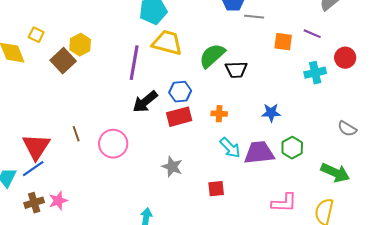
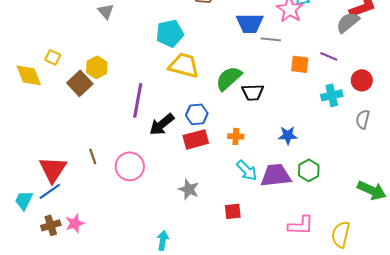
purple line: (134, 63) -> (138, 100), moved
gray semicircle: (347, 129) -> (363, 119), moved, turned 72
green arrow: (335, 173) -> (372, 190), moved

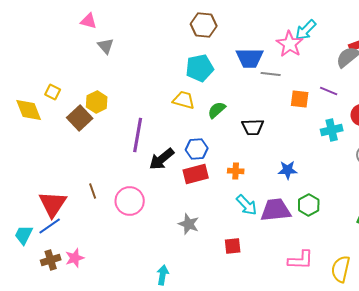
cyan pentagon: (170, 33) -> (200, 68), moved
yellow trapezoid: (184, 65) -> (184, 100), size x0.7
green semicircle: (229, 78) -> (217, 110), moved, size x0.7

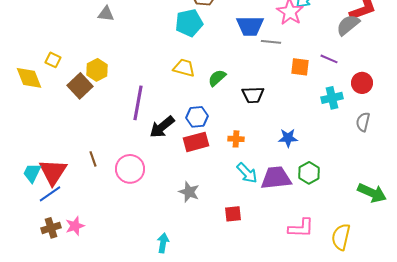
gray triangle: (106, 46) -> (106, 14), turned -42
cyan pentagon: (200, 68) -> (189, 23), moved
cyan trapezoid: (24, 235) -> (32, 173), moved

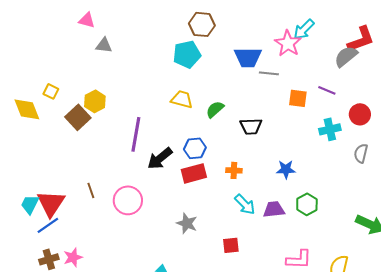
purple trapezoid: (276, 178) -> (274, 209), size x0.7

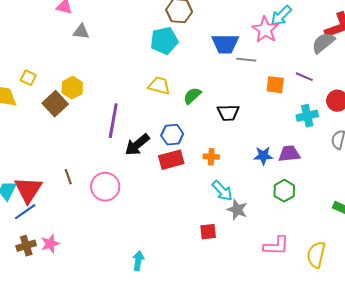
purple trapezoid: (274, 209) -> (289, 154), moved
gray star: (187, 223) -> (237, 210), moved

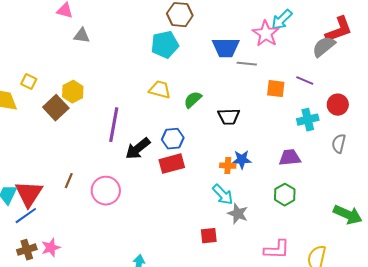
blue star: (263, 156) -> (242, 160), moved
orange cross: (211, 157) -> (228, 166), moved
brown line: (68, 177) -> (69, 181), turned 42

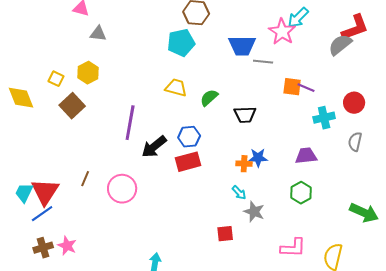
purple line: (305, 81) -> (306, 88), moved
yellow square: (29, 82) -> (56, 79), moved
yellow hexagon: (73, 92) -> (88, 73), moved
cyan arrow: (223, 195) -> (239, 193), size x0.7
pink star: (51, 248) -> (67, 246), turned -30

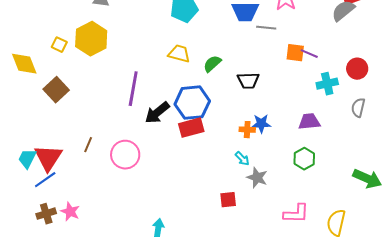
yellow hexagon: (88, 73) -> (91, 39), size x1.5
brown square: (72, 106) -> (56, 90), moved
blue hexagon: (189, 137) -> (192, 103), size x1.6

